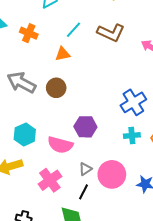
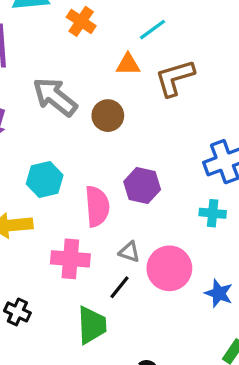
brown L-shape: (111, 33) -> (175, 78), moved, turned 128
pink semicircle: (60, 145) -> (97, 206), turned -120
gray triangle: (85, 169) -> (129, 252), turned 40
pink cross: (50, 180) -> (70, 259), turned 30

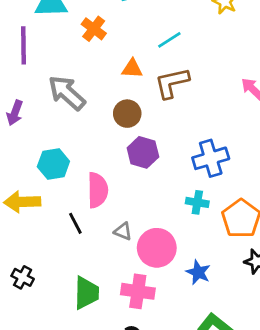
cyan line: (152, 30) -> (169, 40), moved
brown circle: (108, 116) -> (127, 114), moved
purple hexagon: (142, 186) -> (143, 152), moved
pink cross: (70, 259) -> (138, 291), moved
black line: (120, 287) -> (75, 223), moved, turned -70

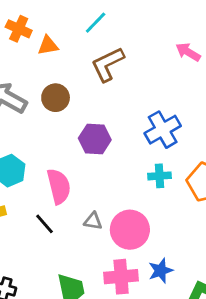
orange triangle: (132, 69) -> (48, 45), moved
brown circle: (127, 114) -> (56, 98), moved
blue star: (198, 272) -> (161, 271), moved, turned -30

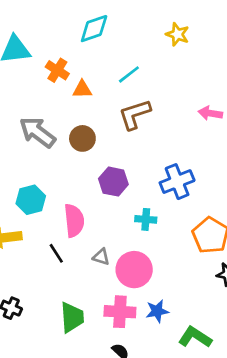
pink arrow: (188, 52) -> (210, 113), turned -30
cyan cross: (159, 176) -> (146, 219), moved

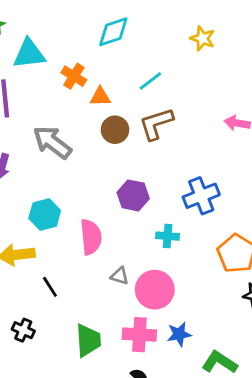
brown circle: (82, 138) -> (115, 130), moved
black line: (56, 253) -> (50, 287), moved

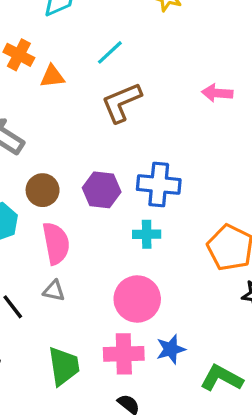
brown circle: (115, 130) -> (43, 190), moved
blue cross: (201, 196) -> (159, 185), moved, turned 32
gray triangle: (120, 276) -> (54, 291), moved

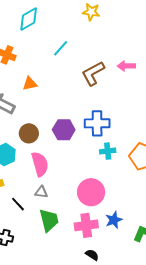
orange triangle: (52, 76) -> (30, 84), moved
brown L-shape: (121, 102) -> (93, 73), moved
cyan cross: (147, 234) -> (108, 151), moved
green trapezoid: (64, 366) -> (49, 220), moved

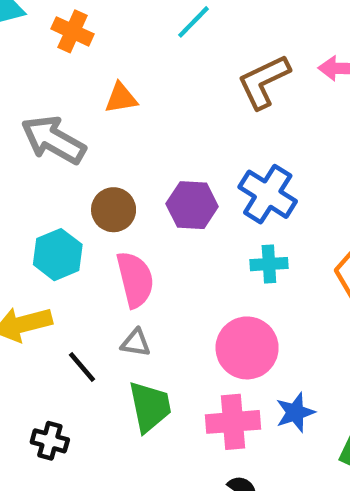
blue cross: (97, 123) -> (268, 194), turned 30
cyan cross: (108, 151) -> (269, 264), moved

